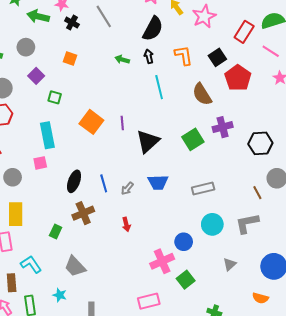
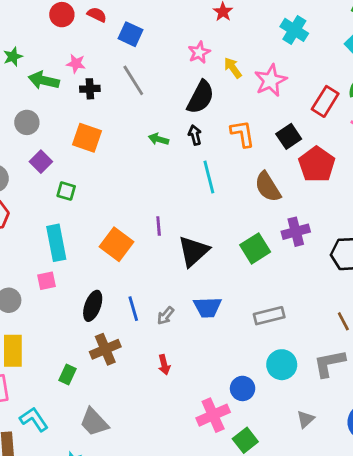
black cross: (72, 23) -> (90, 89), turned -32
orange square: (70, 58) -> (87, 138), size x1.5
orange square: (91, 122) -> (116, 244), moved

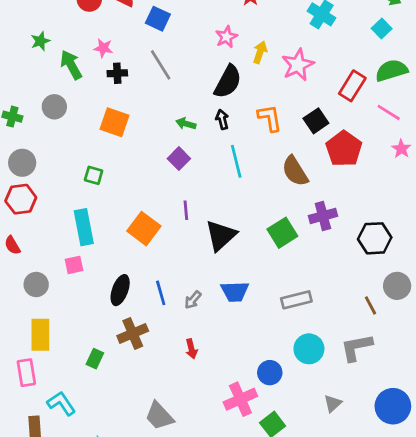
yellow arrow: (233, 68) -> (260, 52), turned 55
green arrow: (44, 80) -> (71, 65), turned 48
purple square: (41, 162) -> (179, 159), moved
gray trapezoid: (94, 422) -> (159, 416), moved

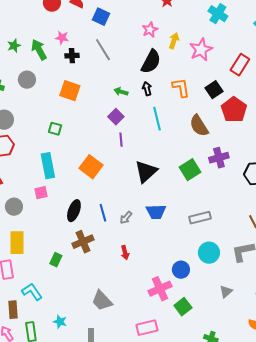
green star: (40, 41) -> (14, 46), moved
purple line: (186, 210) -> (121, 140), moved

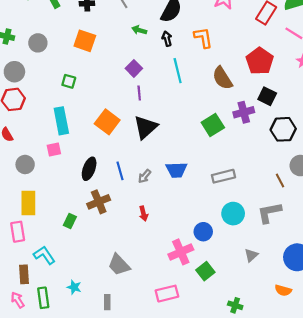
gray circle: (27, 80) -> (38, 43), moved
black square: (214, 90) -> (267, 96), moved, turned -30
green arrow: (121, 92) -> (139, 30), moved
black triangle: (146, 172) -> (146, 127), moved

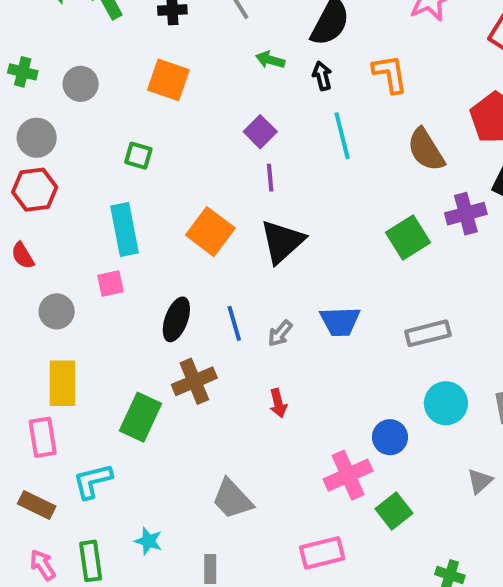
green rectangle: (70, 221) -> (140, 417), size x1.6
cyan L-shape: (44, 255) -> (93, 481), turned -70
brown rectangle: (24, 274) -> (37, 505), moved, turned -60

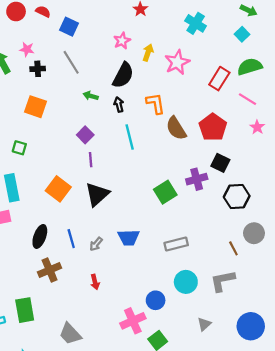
brown semicircle: (426, 150) -> (176, 128), moved
green rectangle: (140, 417) -> (25, 310), moved, turned -35

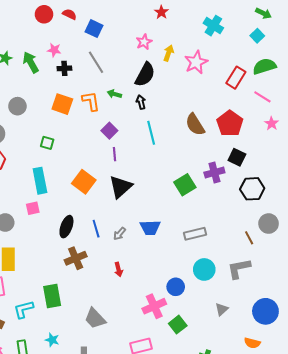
orange L-shape: (156, 103) -> (91, 101), moved

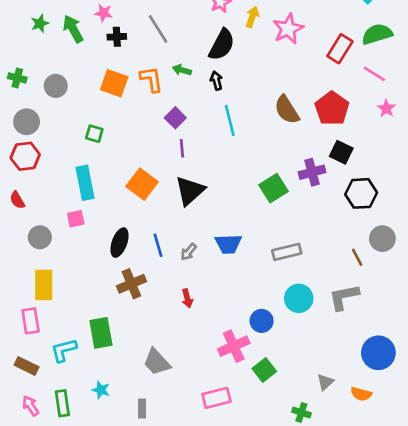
gray triangle: (222, 309) -> (325, 382), moved

